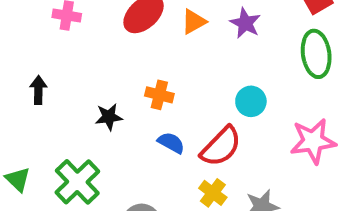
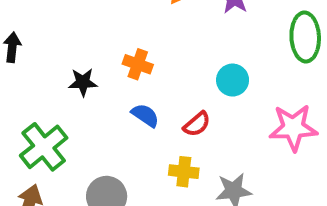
red semicircle: (221, 146) -> (197, 124), size x0.6
yellow cross: (213, 193) -> (184, 172), turned -36

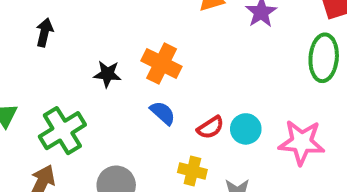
orange cross: (138, 64) -> (162, 64), size x1.4
cyan circle: (233, 80) -> (246, 129), moved

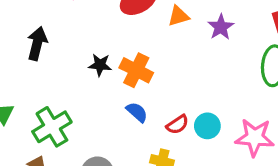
black arrow: (44, 32) -> (37, 43), size x1.4
black star: (107, 74) -> (100, 65), moved

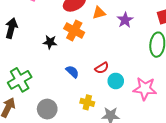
orange cross: (136, 70) -> (74, 30), moved
red semicircle: (177, 125) -> (102, 68), moved

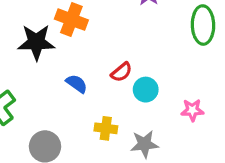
black star: (50, 42) -> (36, 42), size x1.6
pink star: (145, 89) -> (192, 110), moved, size x0.6

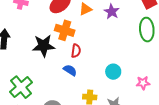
red semicircle: (121, 72) -> (76, 51), moved, turned -40

